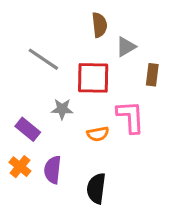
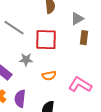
gray triangle: (126, 47) -> (77, 19), moved
pink L-shape: (131, 117) -> (80, 85), moved, turned -55

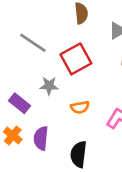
red square: (46, 40) -> (76, 59), turned -30

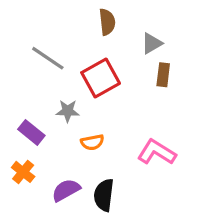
orange semicircle: (80, 107) -> (92, 142), moved
purple semicircle: (41, 138) -> (66, 190), moved, turned 55

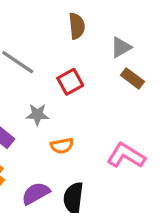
brown rectangle: (163, 75) -> (133, 78), turned -60
red square: (101, 78) -> (70, 82), size x0.7

